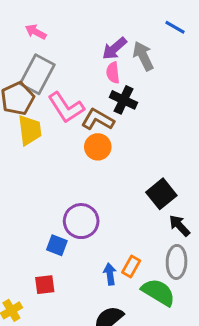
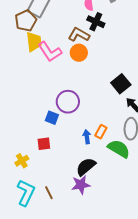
pink L-shape: (66, 108) -> (50, 52), moved

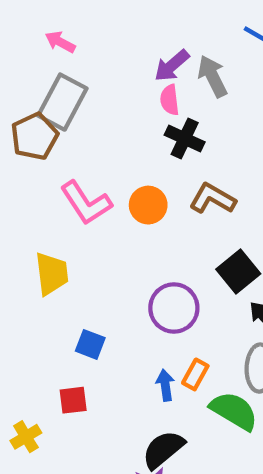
brown L-shape: (79, 35) -> (213, 199), moved
yellow trapezoid: (34, 42) -> (52, 274), moved
purple circle: (68, 102) -> (174, 308), moved

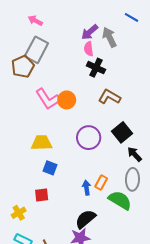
orange circle: (148, 205) -> (67, 100), moved
yellow trapezoid: (52, 274) -> (42, 143), moved, turned -85
purple circle: (174, 308) -> (89, 138), moved

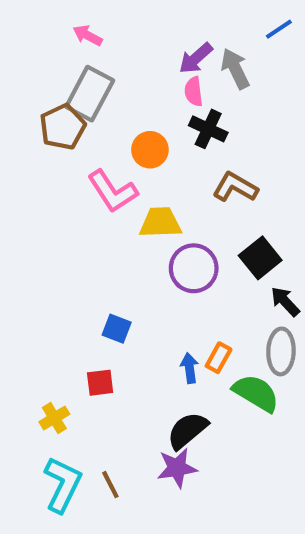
blue line: (131, 17) -> (279, 29), turned -64
orange circle: (67, 100) -> (150, 150), moved
yellow trapezoid: (42, 143) -> (160, 223), moved

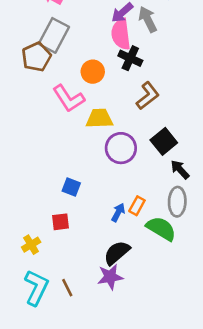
pink semicircle: (194, 92) -> (121, 34), size x1.6
brown L-shape: (235, 187) -> (148, 96), turned 112
blue arrow: (189, 368) -> (118, 212), turned 36

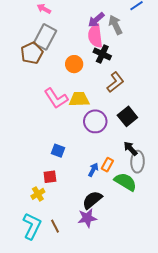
pink L-shape: (69, 98) -> (56, 98), moved
black arrow: (180, 170) -> (130, 149), moved
yellow cross: (31, 245) -> (38, 194), moved

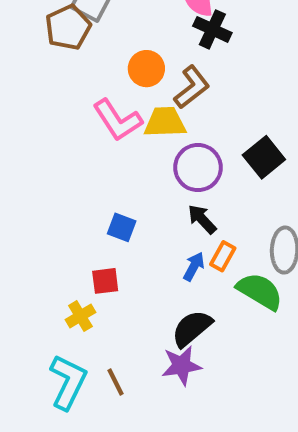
orange circle: (74, 64) -> (146, 69), moved
brown L-shape: (115, 82) -> (192, 87), moved
black arrow: (130, 149) -> (202, 219), moved

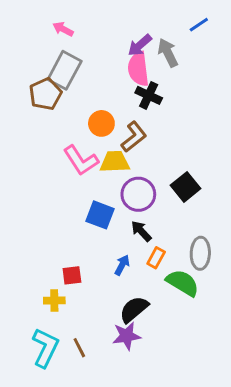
blue square: (122, 227) -> (100, 215), moved, size x1.4
blue arrow: (194, 267) -> (122, 265), moved
yellow cross: (80, 316) -> (54, 300), turned 30

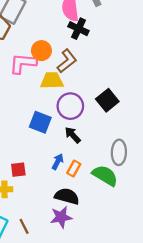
pink L-shape: (81, 160) -> (23, 63), moved, turned 128
orange rectangle: (156, 258) -> (74, 169), moved
black semicircle: (134, 309) -> (67, 196), turned 55

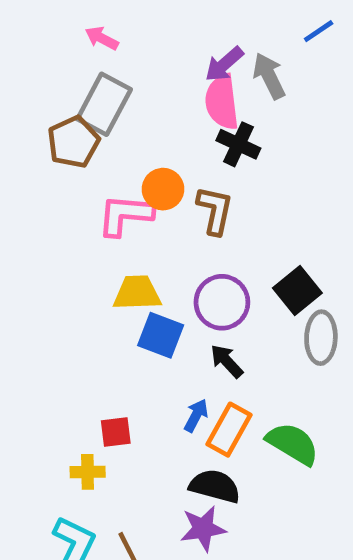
brown L-shape: (67, 61) -> (215, 210), turned -40
yellow trapezoid: (52, 81) -> (137, 293), moved
gray ellipse: (119, 152) -> (321, 338), moved
orange rectangle: (74, 169) -> (229, 430), size x1.5

